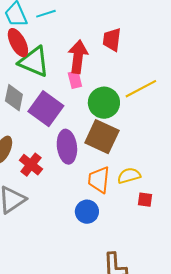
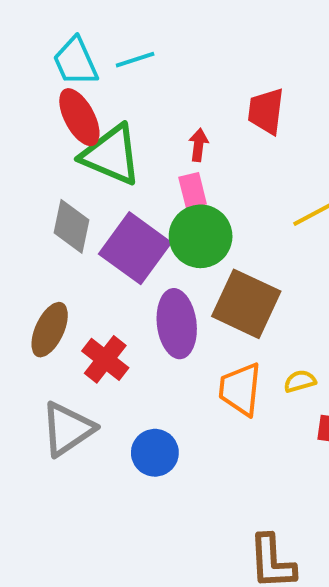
red arrow: (78, 57) -> (199, 145), size x0.5
green circle: (104, 103) -> (201, 236), moved
yellow semicircle: (129, 176) -> (300, 381), size x0.7
blue circle: (87, 212) -> (155, 453), moved

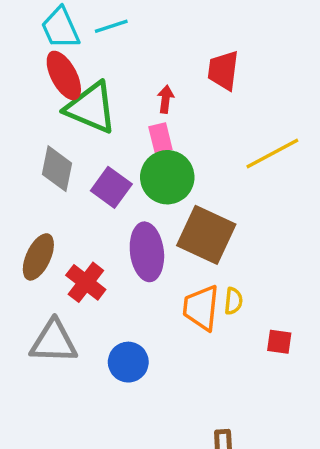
purple square: (135, 248) -> (111, 187), size x0.7
yellow semicircle: (300, 381) -> (233, 301), moved, turned 112
gray triangle: (67, 429) -> (54, 342), turned 36

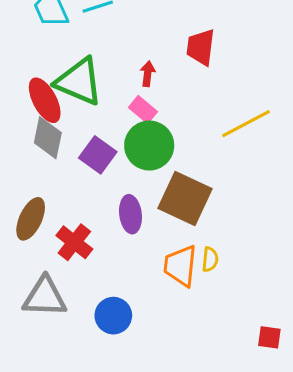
red ellipse: (64, 75) -> (45, 100), moved
pink rectangle: (160, 138) -> (143, 110), turned -36
purple ellipse: (147, 252) -> (130, 214), size x0.7
red square: (279, 342) -> (269, 337), moved

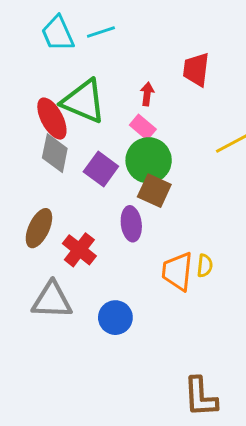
brown square: (185, 199) -> (154, 191), moved, size x0.7

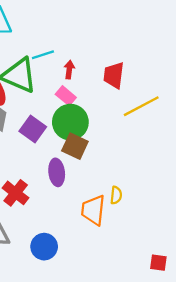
cyan line: (101, 32) -> (43, 55), moved
red trapezoid: (196, 69) -> (114, 75), moved
yellow semicircle: (205, 266) -> (116, 195), moved

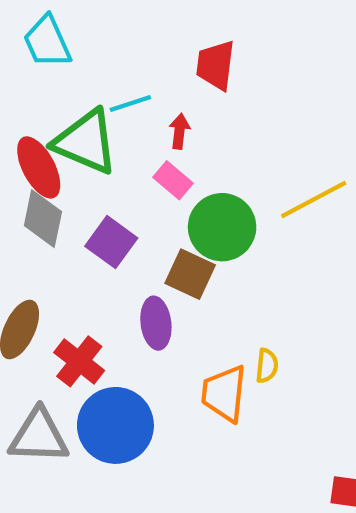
red trapezoid: (114, 75) -> (216, 65), moved
green circle: (70, 122) -> (222, 227), moved
blue circle: (44, 247) -> (115, 425), moved, size x1.5

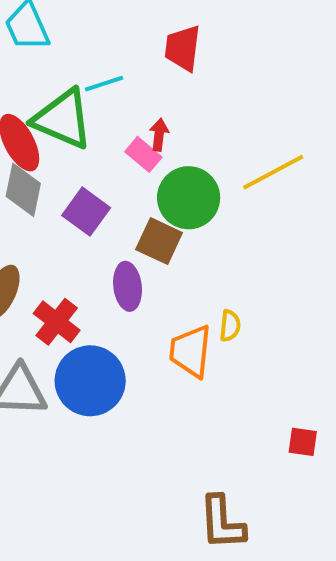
red arrow: (179, 131) -> (159, 135), moved

